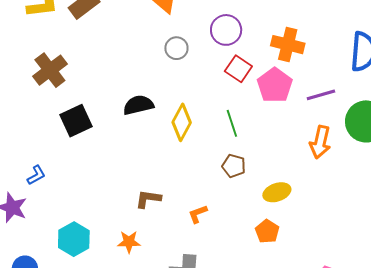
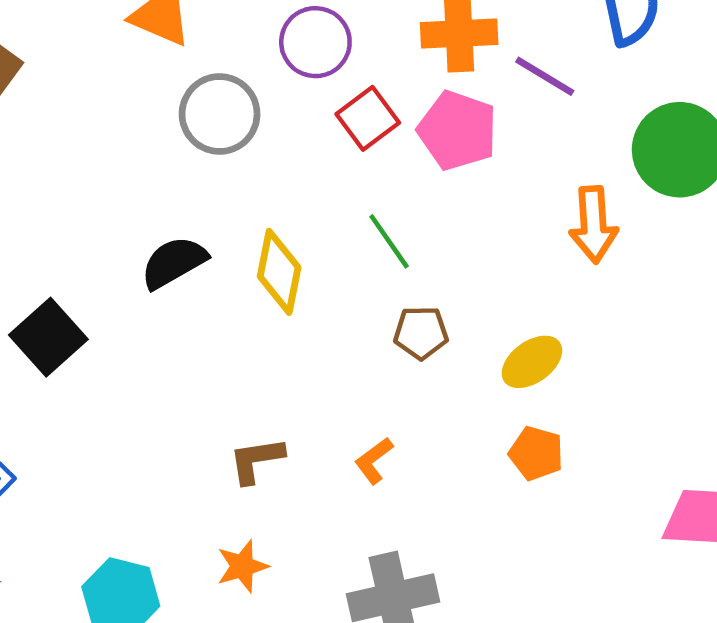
gray circle: (176, 48) -> (220, 114), size x1.5
red square: (238, 69) -> (368, 118), turned 36
purple line: (321, 95) -> (545, 76), moved, turned 64

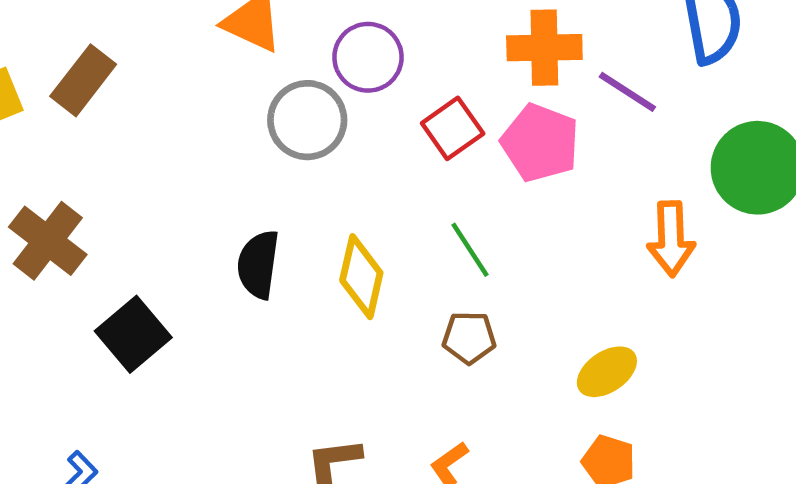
purple circle: (315, 42) -> (368, 57), moved
black semicircle: (174, 262) -> (258, 264), turned -54
brown pentagon: (421, 333) -> (469, 338), moved

